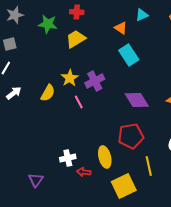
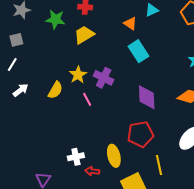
purple cross: (95, 81) -> (104, 78), turned -36
purple diamond: (137, 100) -> (147, 97), turned 30

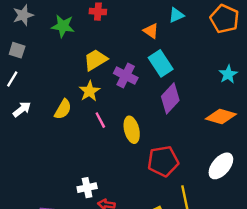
yellow trapezoid: (84, 35) -> (95, 60), moved
gray square: (16, 40) -> (17, 50), turned 32
purple cross: (104, 78) -> (126, 75), moved
purple diamond: (147, 97) -> (170, 98), moved, turned 45
yellow ellipse: (114, 156) -> (132, 130), moved

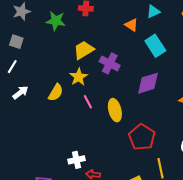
cyan rectangle: (161, 63) -> (155, 46), moved
purple diamond: (170, 98) -> (148, 83), turned 30
red pentagon: (163, 161) -> (142, 137), turned -30

